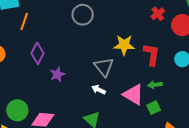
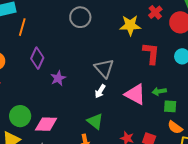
yellow star: (124, 45) -> (130, 25), moved
green arrow: (155, 85) -> (159, 91), moved
white arrow: (99, 90) -> (100, 91), turned -80
green square: (154, 108) -> (170, 106), moved, turned 32

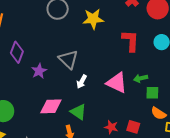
yellow star: (130, 25) -> (93, 19), moved
gray triangle: (104, 68) -> (68, 59), moved
pink diamond: (46, 124) -> (51, 106), moved

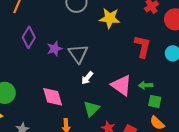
purple star: (39, 71) -> (55, 49), moved
pink diamond: (51, 106) -> (53, 97), turned 65
green triangle: (78, 112) -> (91, 109), moved, turned 30

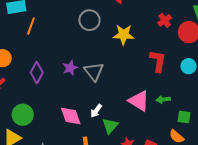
purple diamond: (29, 37) -> (37, 73), moved
white arrow: (87, 78) -> (96, 111), moved
green square: (155, 101) -> (184, 117), moved

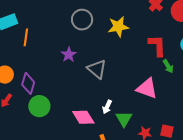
purple star: (70, 68) -> (69, 55), moved
purple diamond: (37, 73) -> (28, 83), moved
green arrow: (163, 99) -> (168, 66), moved, turned -104
green circle: (23, 115) -> (39, 106), moved

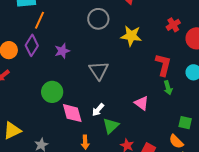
purple star: (69, 55) -> (62, 51), moved
purple diamond: (28, 83) -> (32, 45), moved
pink triangle: (147, 88) -> (141, 103), size x0.7
green circle: (39, 106) -> (52, 92), moved

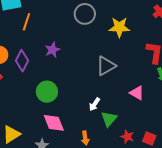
purple diamond: (32, 45) -> (22, 61), moved
gray triangle: (99, 70) -> (106, 66), moved, turned 40
pink diamond: (72, 113) -> (54, 123), moved

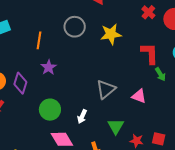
orange line: (26, 22) -> (39, 40), moved
gray triangle: (106, 66) -> (106, 89), moved
white arrow: (94, 104) -> (82, 117), moved

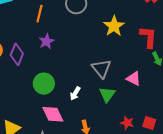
yellow star: (111, 34) -> (114, 26), moved, turned -30
gray triangle: (106, 89) -> (101, 69), turned -35
green triangle: (116, 126) -> (107, 94), moved

